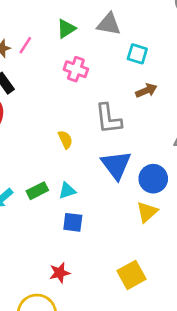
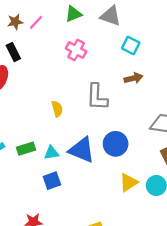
blue triangle: (116, 165) -> (82, 150), moved, turned -40
blue circle: (153, 179) -> (116, 144), moved
yellow triangle: (147, 212) -> (129, 182), moved
blue square: (73, 222) -> (52, 181), turned -36

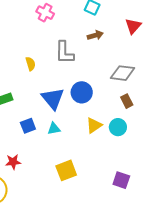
blue triangle: (82, 150) -> (53, 99), turned 30
cyan triangle: (51, 153) -> (54, 129), moved

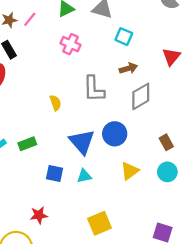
gray diamond: (123, 73) -> (141, 96), moved, turned -35
blue square: (28, 126) -> (54, 174), turned 35
cyan circle: (118, 127) -> (167, 172), moved

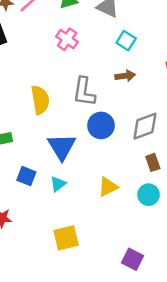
gray diamond: (141, 96) -> (145, 126), moved
yellow semicircle: (55, 103) -> (40, 100), size x1.6
blue circle: (115, 134) -> (101, 125), moved
cyan triangle: (84, 176) -> (58, 184), turned -35

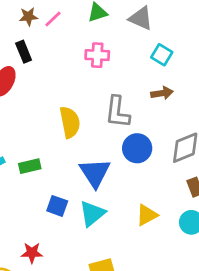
pink cross: (67, 39) -> (97, 55), turned -30
cyan triangle: (58, 184) -> (92, 214), size x1.5

